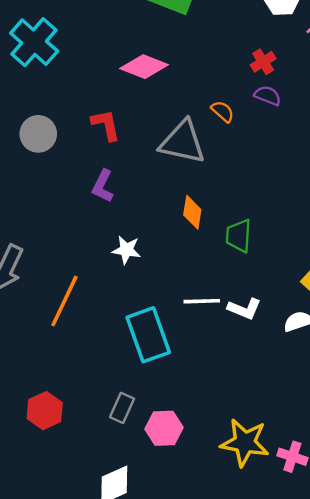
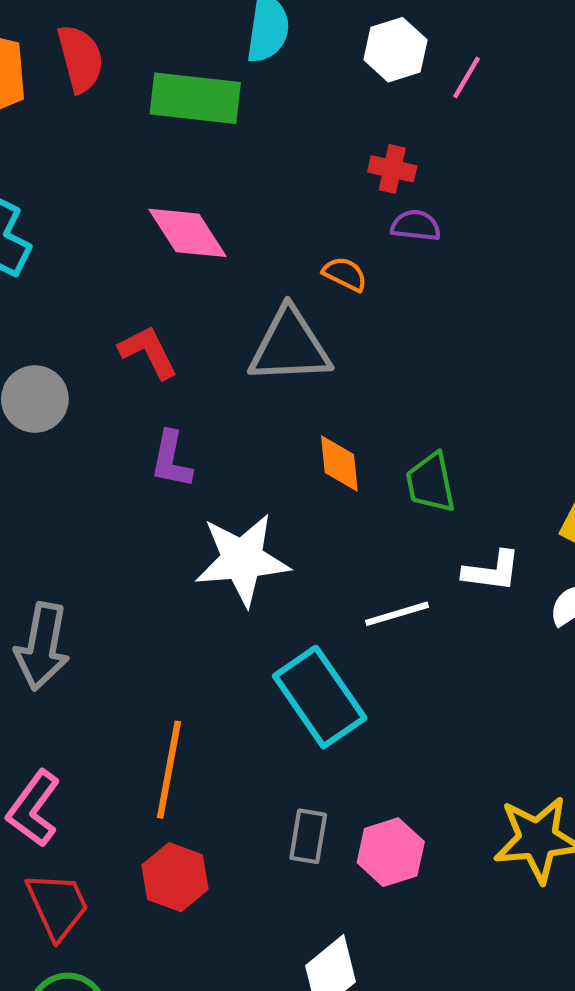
red cross: (263, 62) -> (392, 169), turned -30
pink diamond: (144, 67) -> (187, 233), turned 51
white star: (126, 250) -> (242, 560), size x1.8
orange line: (64, 301) -> (169, 770), moved
white L-shape: (244, 309) -> (492, 571), moved

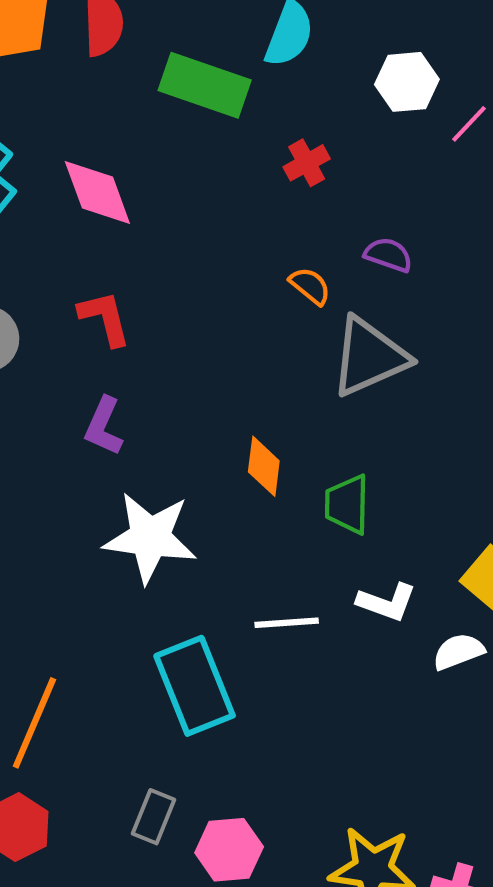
red cross: (392, 169) -> (307, 163), moved, turned 36
pink diamond: (187, 233) -> (97, 192), moved
gray triangle: (290, 346) -> (369, 357), moved, turned -34

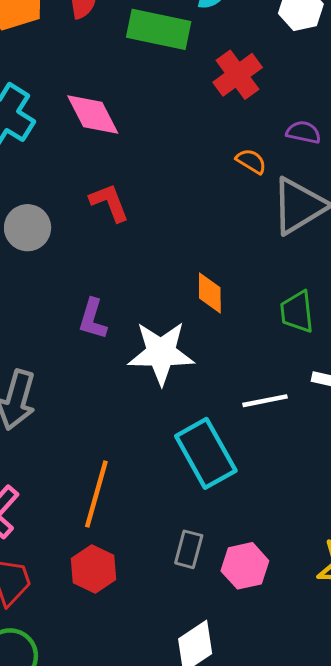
red cross: (307, 163) -> (238, 75), size x1.5
purple L-shape: (104, 426) -> (93, 319), moved
orange diamond: (264, 466) -> (210, 293), moved

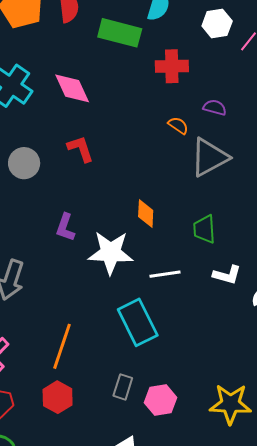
red cross: (238, 75) -> (172, 66), turned 32
white line: (265, 401) -> (165, 274), moved

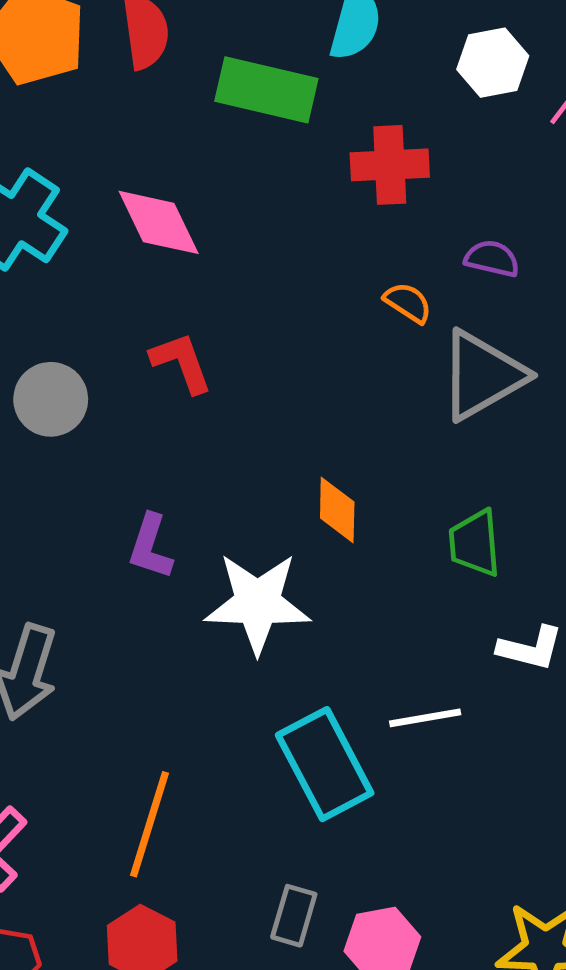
white line: (165, 274) -> (425, 718), moved

